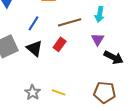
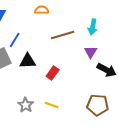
blue line: (34, 23) -> (15, 40), moved
red rectangle: (60, 44) -> (53, 73), moved
black triangle: (35, 48) -> (28, 61), turned -42

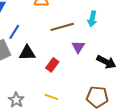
purple triangle: (91, 52) -> (78, 47), moved
gray star: (26, 105) -> (16, 100), moved

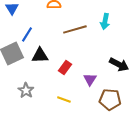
purple triangle: (78, 47) -> (90, 79), moved
gray star: (16, 100) -> (26, 90), moved

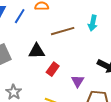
blue line: (27, 34) -> (20, 16), moved
black triangle: (40, 55) -> (37, 51), moved

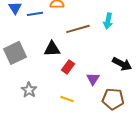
blue line: (20, 16) -> (35, 14), turned 49

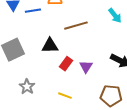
cyan arrow: (108, 21) -> (115, 16), moved, turned -49
purple triangle: (93, 79) -> (86, 67), moved

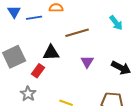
red rectangle: (66, 64) -> (38, 71), moved
purple triangle: (86, 67) -> (87, 62), moved

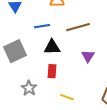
blue line: (34, 18) -> (42, 26), moved
red rectangle: (38, 71) -> (52, 71), moved, turned -32

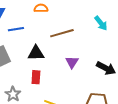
blue line: (42, 26) -> (16, 29), moved

